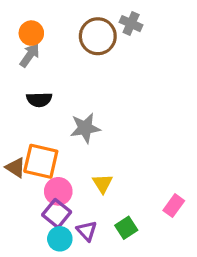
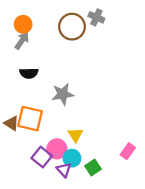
pink circle: (58, 191) -> (57, 149), moved
cyan circle: (60, 239) -> (72, 158), moved

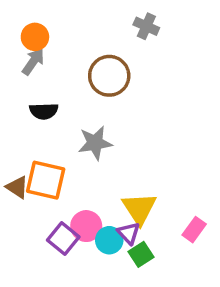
brown circle: (72, 27) -> (109, 76), moved
yellow triangle: (75, 135) -> (139, 208), moved, size x1.5
purple triangle: (64, 170) -> (129, 233), moved

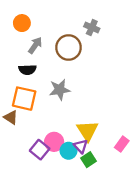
gray cross: (146, 26) -> (92, 27), moved
gray arrow: (33, 62) -> (35, 45), moved
orange square: (46, 180) -> (24, 99), moved

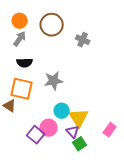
gray cross: (92, 27) -> (83, 40), moved
gray arrow: (35, 45) -> (20, 39), moved
brown circle: (69, 47) -> (52, 25), moved
cyan circle: (69, 151) -> (62, 111), moved

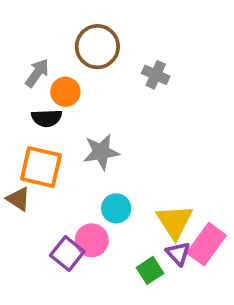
orange circle: (20, 21) -> (65, 92), moved
yellow triangle: (79, 118) -> (174, 222), moved
pink rectangle: (110, 130) -> (206, 244), size x1.5
purple triangle: (73, 132) -> (178, 254), moved

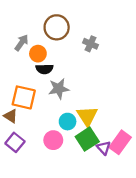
black semicircle: (47, 118) -> (45, 69), moved
yellow triangle: (174, 222) -> (87, 116), moved
purple square: (67, 254) -> (15, 142), moved
green square: (150, 270) -> (87, 139), moved, size x1.5

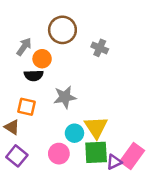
black semicircle: (45, 69) -> (34, 76), moved
orange square: (24, 97) -> (26, 107), size x0.7
green square: (87, 139) -> (96, 152), turned 30
purple triangle: (104, 148) -> (114, 162), turned 48

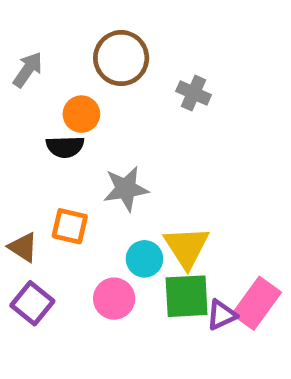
gray arrow: (24, 47) -> (28, 70), moved
orange square: (26, 107) -> (70, 226), moved

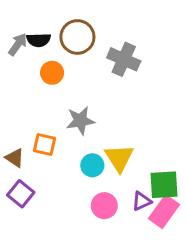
gray cross: (194, 93) -> (124, 59), size x1.5
black semicircle: (65, 147) -> (39, 40), moved
green square: (187, 296) -> (164, 185), moved
pink circle: (114, 299) -> (104, 206), moved
pink rectangle: (257, 303) -> (164, 212), moved

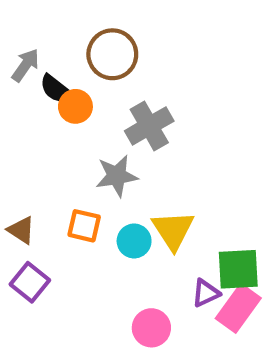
black semicircle: (39, 40) -> (56, 89), moved, turned 40
gray cross: (124, 59) -> (149, 126), moved, turned 36
orange square: (45, 144) -> (84, 226), moved
pink circle: (104, 206) -> (151, 328), moved

